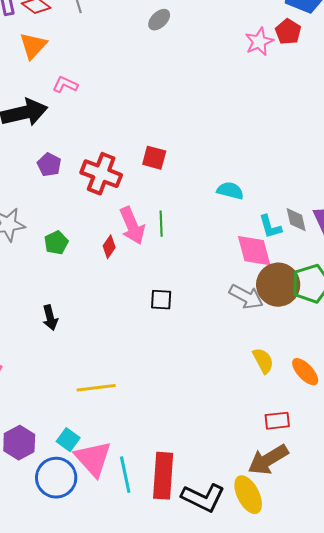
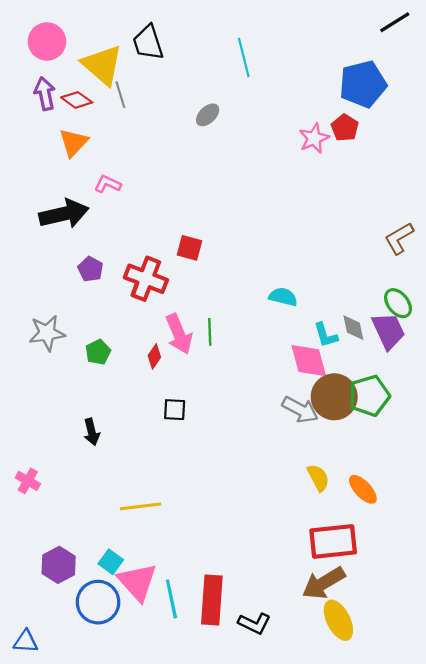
red square: (154, 158) -> (190, 248), moved
black square: (161, 300) -> (175, 410), moved
red rectangle: (277, 421) -> (333, 541), size x1.8
yellow ellipse: (248, 495) -> (338, 620), moved
black L-shape: (203, 498) -> (254, 623), size x0.7

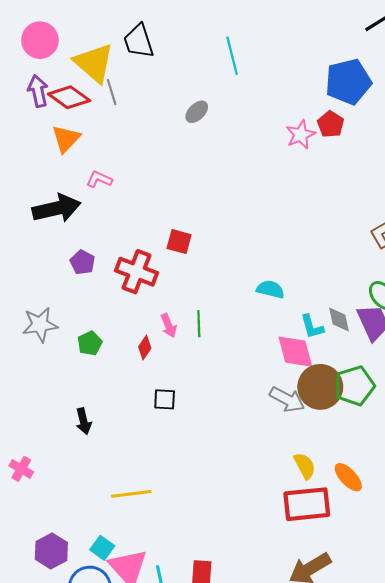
red diamond: (77, 100) -> (69, 97), size x1.4
pink arrow: (179, 334) -> (169, 326), size x0.6
red rectangle: (333, 541) -> (307, 504), moved

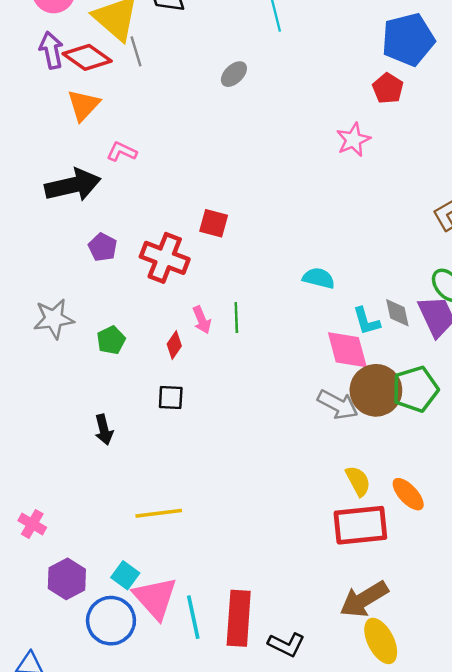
pink star: (301, 135) -> (353, 140), moved
black square: (165, 399) -> (171, 397), moved
pink cross: (21, 469) -> (32, 524), moved

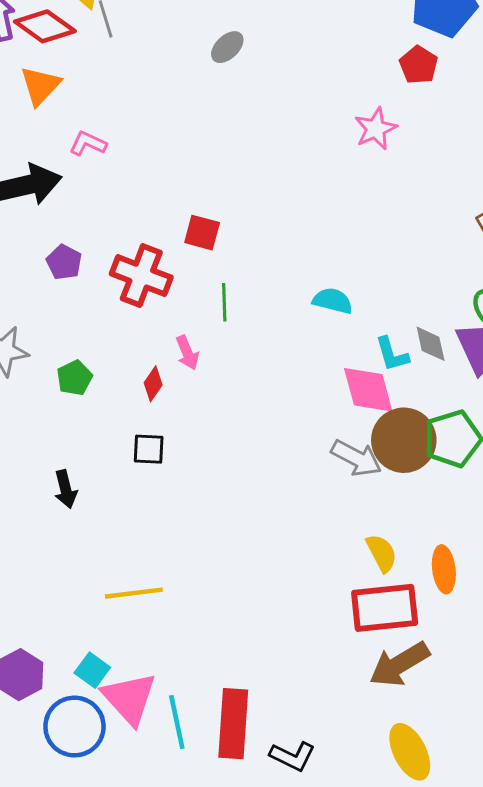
green line: (236, 318) -> (224, 302), moved
orange ellipse: (408, 494) -> (444, 569), turned 36
brown arrow: (364, 599) -> (399, 664), moved

